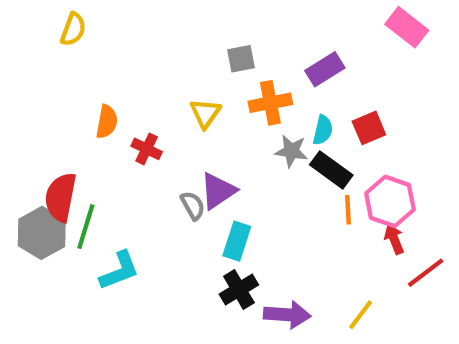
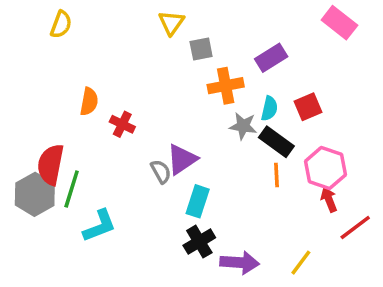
yellow triangle: (205, 113) -> (171, 23), moved
orange line: (348, 210) -> (276, 175), moved

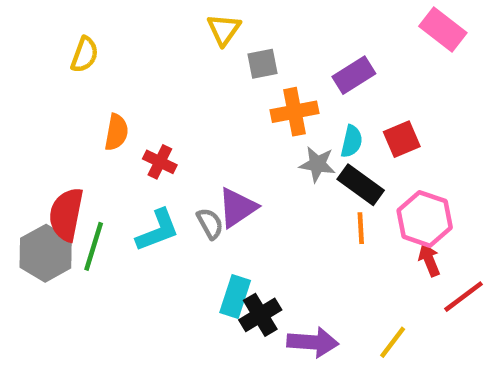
yellow semicircle: (61, 24) -> (84, 55), moved
cyan rectangle: (198, 201) -> (235, 297), moved
cyan L-shape: (100, 226) -> (158, 230), moved

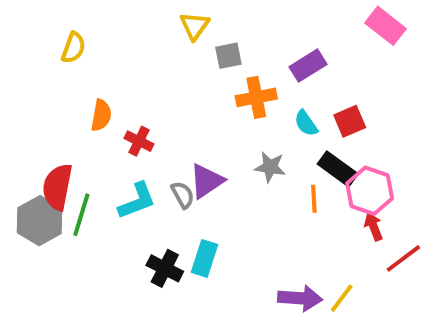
cyan semicircle: (352, 141) -> (306, 123), turned 132
gray star: (317, 164) -> (270, 167), moved
black rectangle: (361, 185) -> (338, 169), moved
black cross: (260, 315) -> (165, 268), moved, turned -32
purple arrow: (313, 342) -> (300, 298), moved

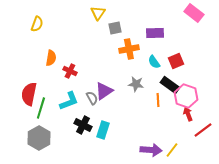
purple rectangle: (308, 66) -> (155, 33), turned 30
gray hexagon: (40, 221) -> (39, 138), moved
black cross: (165, 268) -> (83, 125), moved

